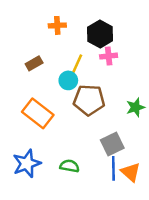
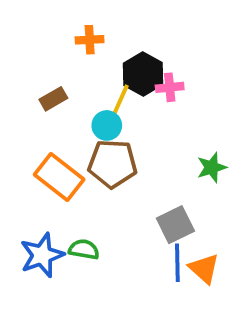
black hexagon: (100, 34) -> (143, 74), moved
brown pentagon: (89, 100) -> (112, 164), moved
green semicircle: (69, 166) -> (84, 249), moved

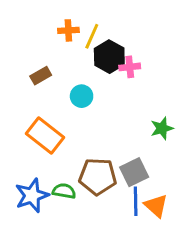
yellow line: (120, 101) -> (92, 36), moved
brown pentagon: (112, 164) -> (98, 176), moved

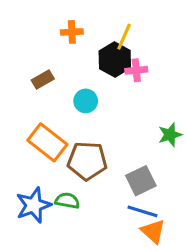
yellow line: (92, 36) -> (124, 37), moved
brown pentagon: (98, 176) -> (87, 161), moved
blue line: (136, 201) -> (142, 211), turned -72
orange triangle: (156, 206) -> (153, 231), moved

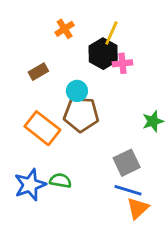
orange cross: (72, 32) -> (65, 29), turned -30
brown pentagon: (87, 161) -> (81, 114), moved
orange triangle: (153, 231) -> (138, 208), turned 35

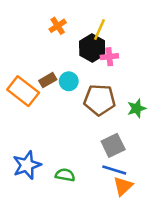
brown rectangle: (38, 72) -> (48, 80), moved
brown pentagon: (81, 114) -> (100, 100), moved
orange rectangle: (42, 128) -> (23, 91), moved
green semicircle: (60, 181) -> (65, 175), moved

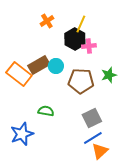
brown rectangle: (48, 80) -> (39, 65), size x1.5
green star: (137, 108) -> (109, 75), moved
blue line: (114, 170) -> (93, 138), turned -48
green semicircle: (65, 175) -> (46, 111), moved

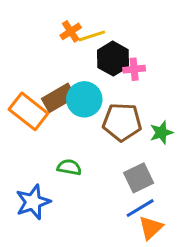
yellow line: (81, 24) -> (92, 36), moved, turned 48
cyan circle: (56, 66) -> (84, 99), size x1.5
green star: (109, 75) -> (161, 133), moved

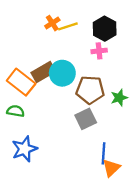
black hexagon: (113, 59) -> (105, 29), moved
green semicircle: (69, 167) -> (16, 111), moved
gray square: (139, 178) -> (86, 119), moved
blue line: (140, 208) -> (104, 153), turned -55

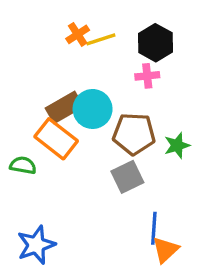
orange rectangle: (21, 82) -> (56, 139), moved
blue star: (24, 149) -> (36, 245), moved

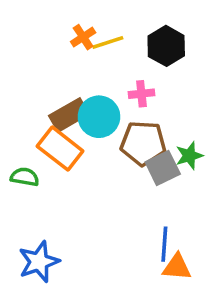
pink cross: (147, 76) -> (141, 94), moved
gray square: (127, 177) -> (163, 168), moved
orange triangle: (165, 250) -> (177, 267), turned 48

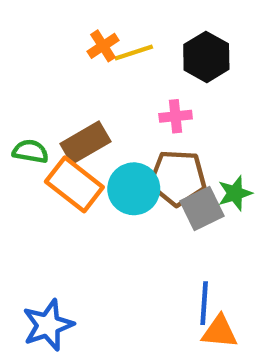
cyan circle: (99, 117) -> (134, 189), moved
green semicircle: (25, 177) -> (30, 151), moved

